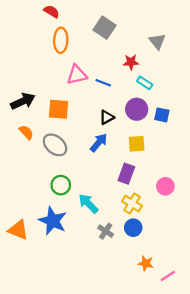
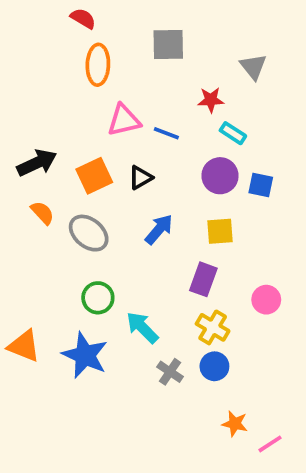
gray square: (104, 28) -> (168, 44), turned -35
orange square: (58, 109) -> (94, 176), turned -30
black triangle: (107, 117) -> (140, 178), moved
orange triangle: (18, 230) -> (24, 346), moved

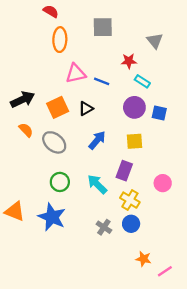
cyan arrow: (142, 327) -> (97, 184), moved

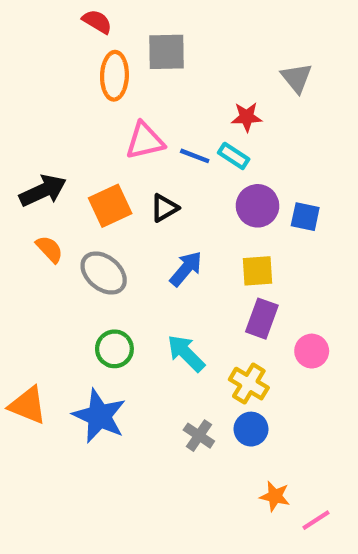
gray square: (103, 27) -> (166, 52), moved
cyan rectangle: (142, 81) -> (234, 156), moved
purple rectangle: (124, 171) -> (262, 319), moved

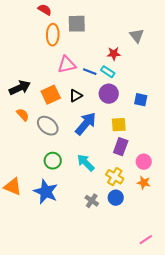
purple circle: (258, 206) -> (109, 94), moved
blue arrow: (186, 269) -> (86, 124), size x1.4
orange star: (275, 496) -> (144, 183), moved

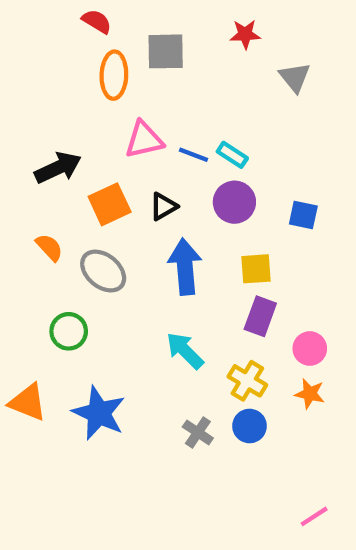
red star: (114, 54) -> (245, 34), moved
black arrow: (20, 88) -> (58, 168), moved
blue arrow: (86, 124) -> (185, 267), turned -45
green circle: (53, 161) -> (69, 331), moved

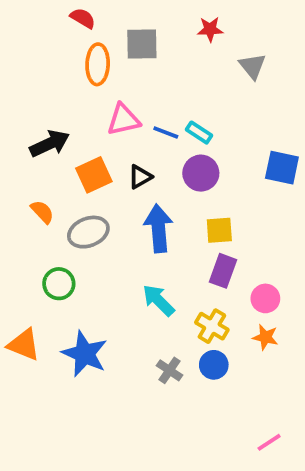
blue square: (303, 215) -> (282, 168), moved, size x1.4
gray ellipse: (103, 271) -> (88, 232), turned -60

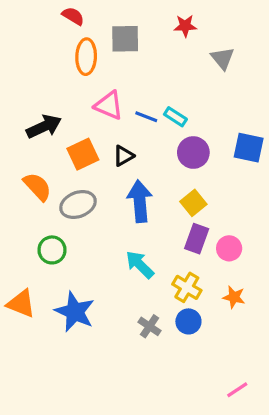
pink triangle: (123, 120) -> (109, 105), turned 36
purple circle: (201, 173) -> (193, 153), moved
orange semicircle: (42, 212) -> (37, 187), size x1.4
yellow square: (219, 230) -> (193, 203), turned -35
pink circle: (265, 298) -> (229, 248), moved

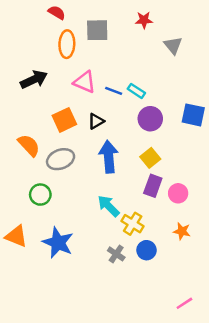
black arrow: (44, 127) -> (34, 80), moved
yellow cross: (187, 287) -> (133, 224), moved

